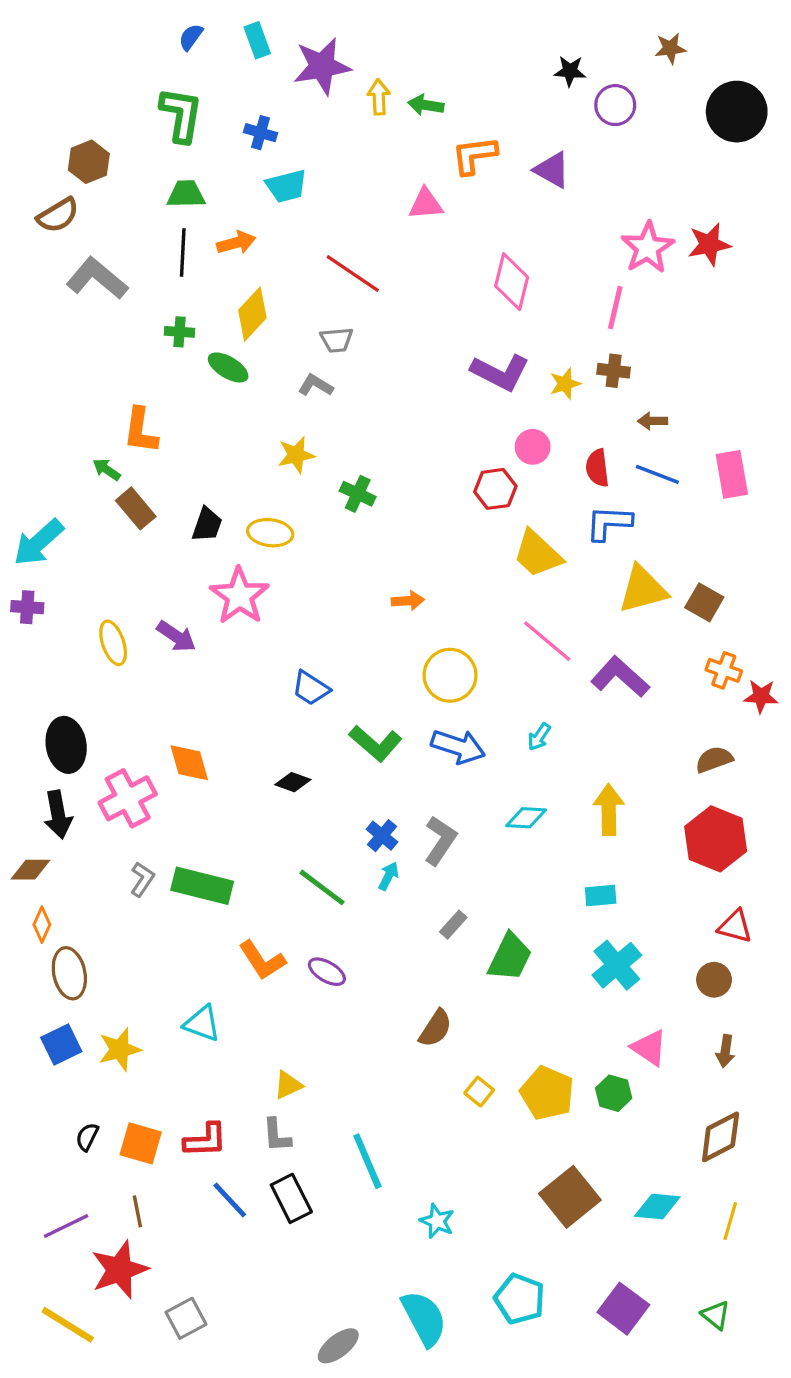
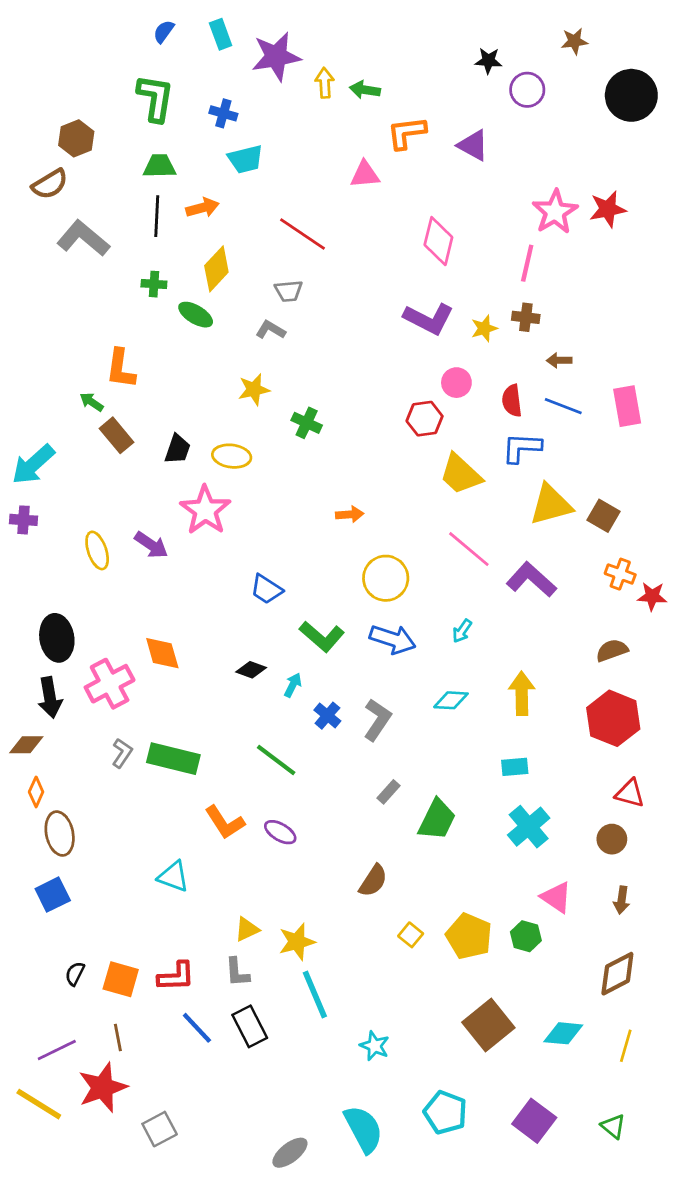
cyan arrow: (388, 876) -> (293, 685), moved
yellow star: (120, 1049) -> (297, 942), moved
yellow line: (68, 1325) -> (39, 1104), moved

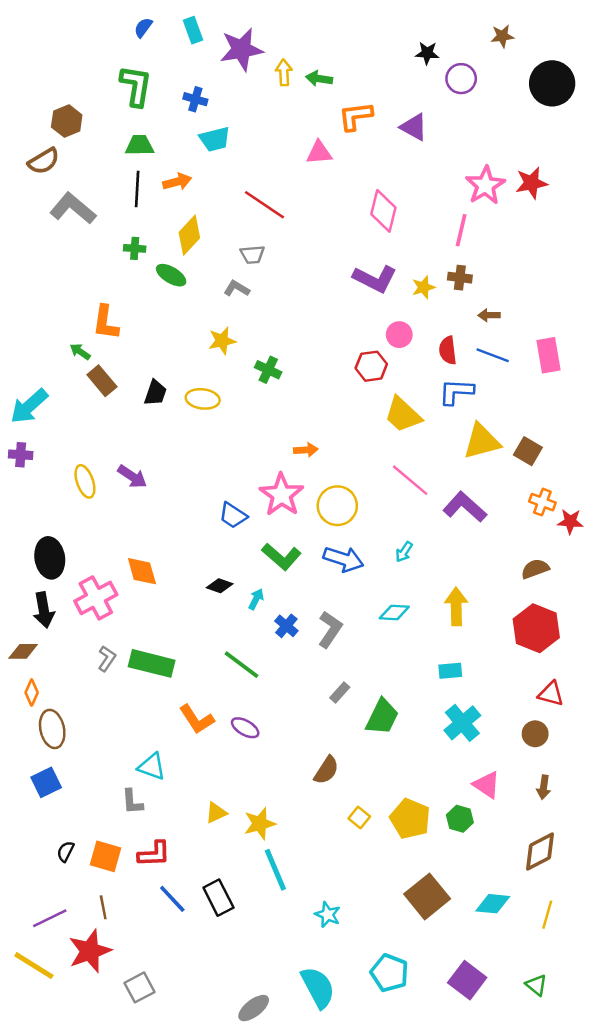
pink star: (205, 510) -> (282, 495), moved
gray L-shape: (237, 972) -> (132, 802), moved

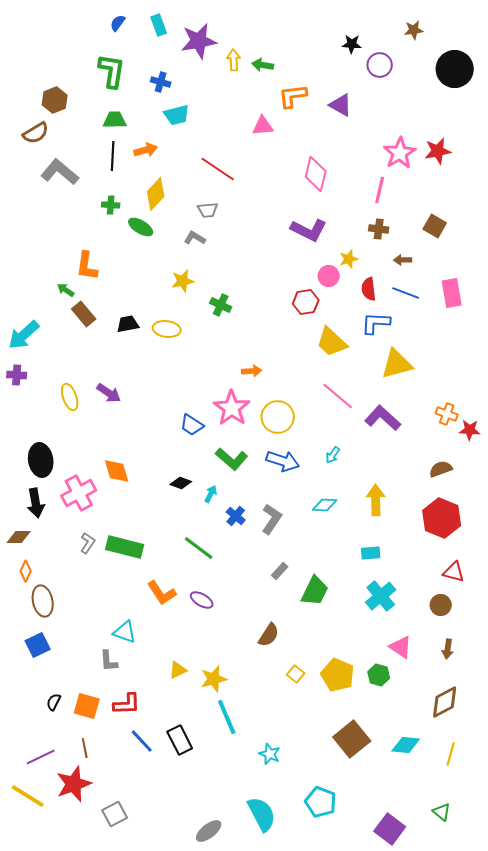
yellow star: (423, 287) -> (349, 259), moved
black trapezoid: (155, 393) -> (128, 324), turned -120
brown square: (528, 451) -> (435, 226), moved
purple square: (467, 980) -> (390, 829), moved

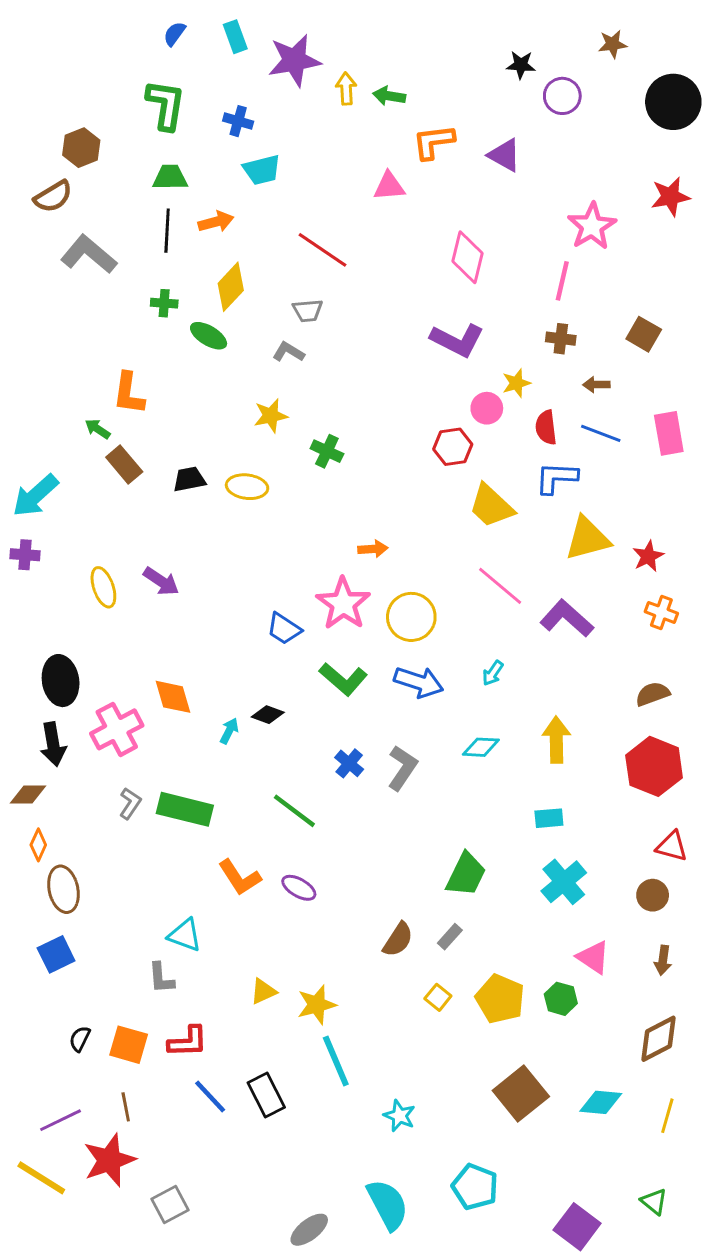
red star: (438, 151) -> (670, 197), moved
red star: (470, 430) -> (648, 556), moved, turned -30
cyan arrow: (211, 494) -> (229, 731), moved
gray rectangle: (280, 571) -> (450, 937), moved

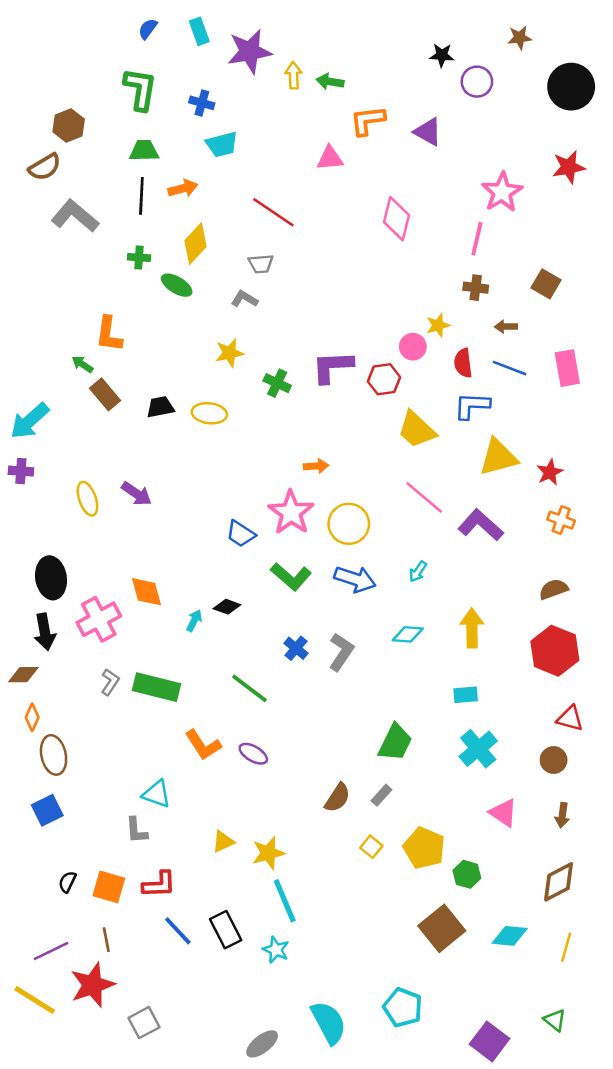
purple L-shape: (457, 340) -> (332, 367), moved, turned 150
green hexagon: (561, 999) -> (467, 874), moved
cyan star: (399, 1116) -> (276, 950), moved

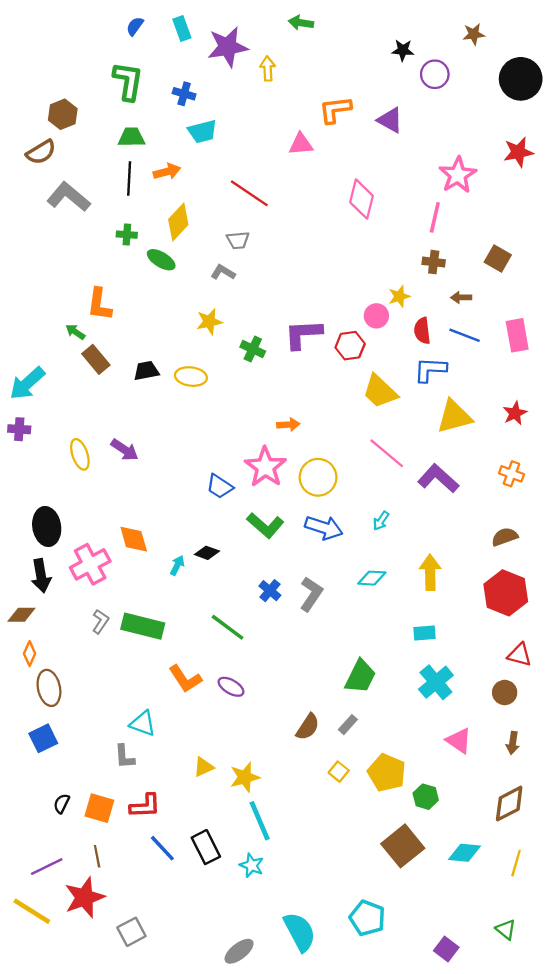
green arrow: (330, 82) -> (301, 23), moved
red star: (550, 472) -> (515, 413), moved
purple square: (489, 1041) -> (446, 949), size x0.7

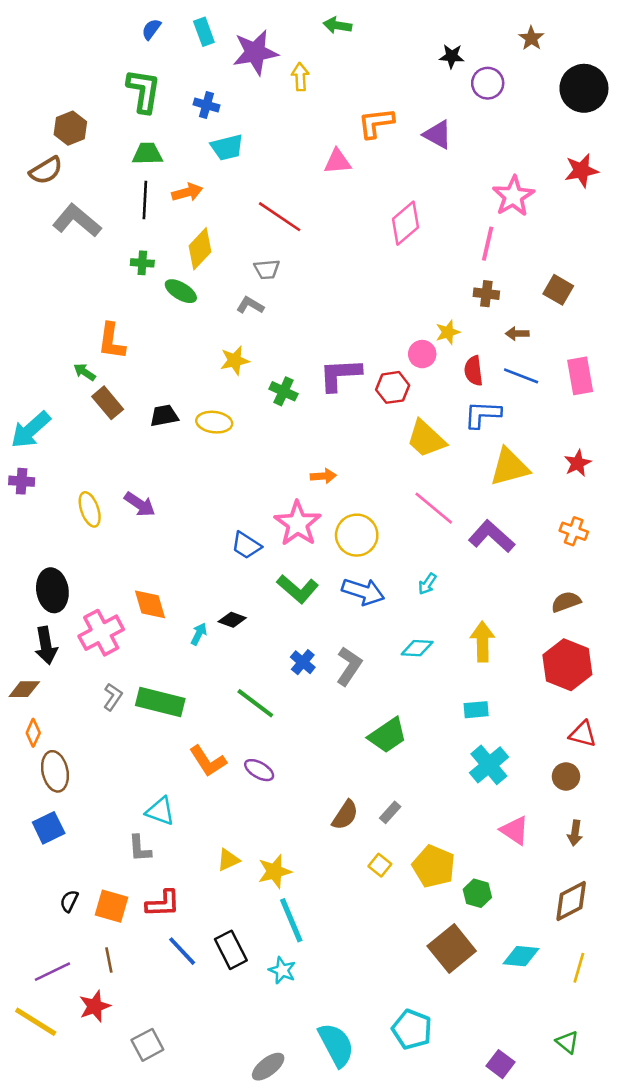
brown star: (474, 34) -> (531, 38), turned -30
pink diamond: (362, 199) -> (405, 223), turned 36
green trapezoid: (360, 676) -> (388, 735), moved, turned 30
red star: (84, 897) -> (95, 1006), size x0.7

